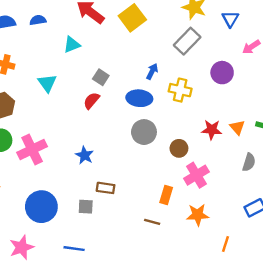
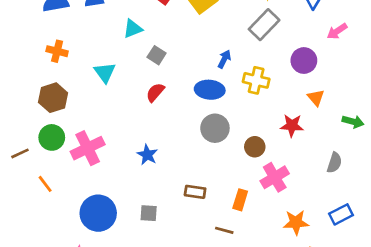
gray square: (101, 77) -> (157, 55), moved
orange triangle: (237, 127) -> (316, 98), moved
brown rectangle: (106, 188) -> (195, 192), moved
orange star: (198, 215) -> (296, 222), moved

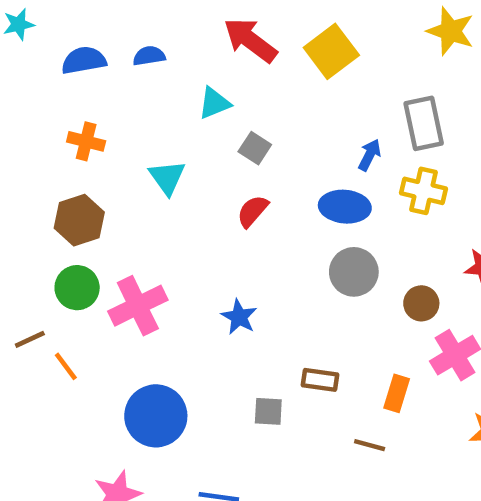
gray rectangle: (264, 25) -> (424, 123), moved, turned -56
brown line: (20, 153) -> (30, 339), moved
gray square: (149, 213) -> (268, 411), moved

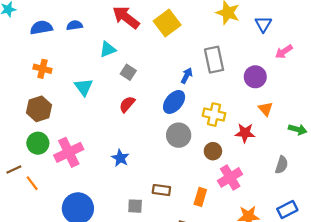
yellow cross: (424, 191) -> (214, 115), moved
blue ellipse: (345, 207) -> (174, 102), turned -55

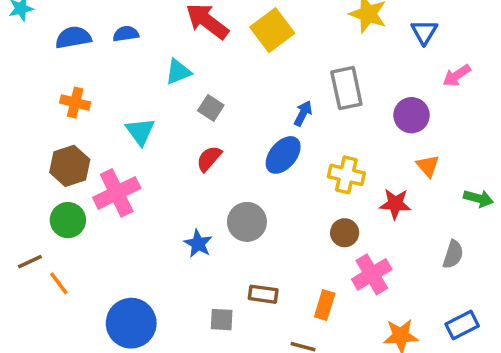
gray circle: (179, 135) -> (247, 222), moved
pink cross: (69, 152) -> (117, 193), moved

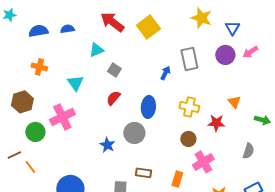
purple circle: (412, 115) -> (225, 55), moved
blue ellipse: (283, 155) -> (148, 107), moved, turned -35
brown hexagon: (70, 166) -> (22, 102), moved

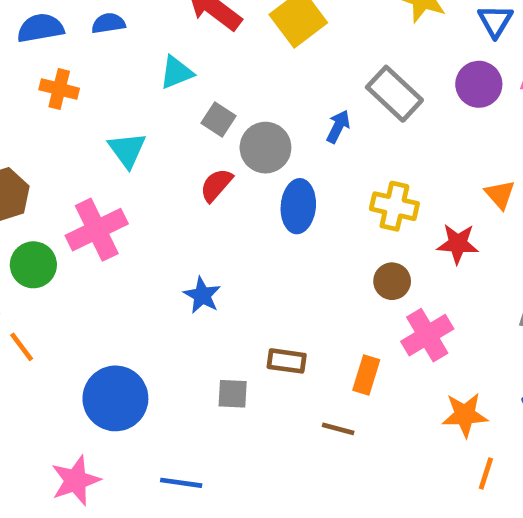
gray rectangle: (189, 59) -> (394, 94), turned -35
orange cross: (39, 67) -> (59, 89), moved
gray circle: (134, 133) -> (265, 148), moved

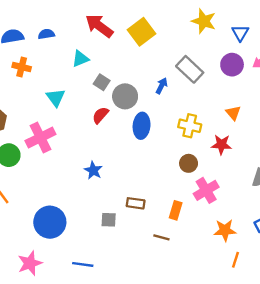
orange triangle: (500, 194) -> (233, 113), moved

